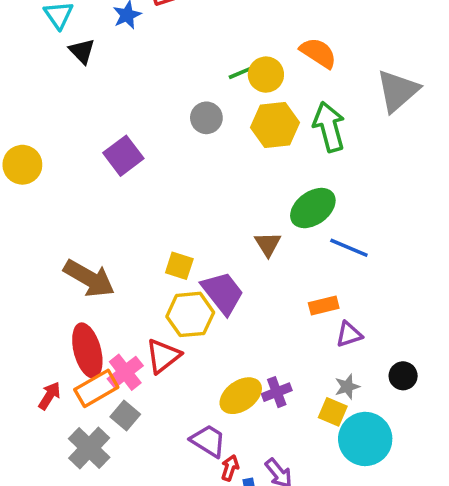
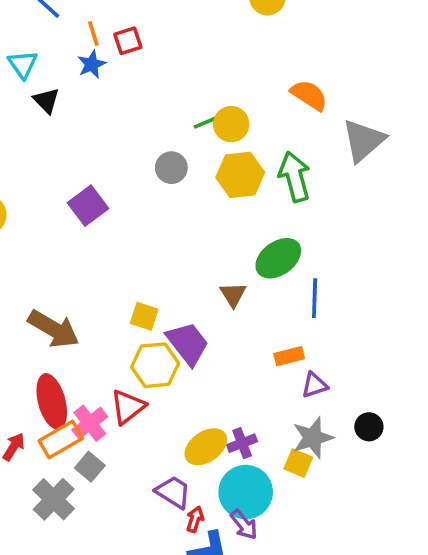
orange semicircle: (318, 53) -> (309, 95), moved
blue line: (349, 248) -> (315, 298), turned 69
gray star: (347, 387) -> (313, 438), size x1.6
cyan circle: (365, 439) -> (246, 492), moved

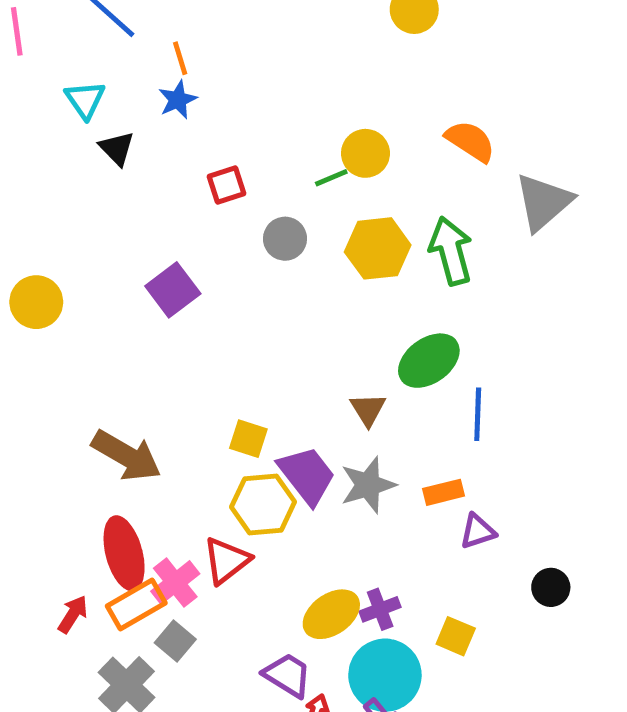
red square: (128, 41) -> (226, 185), moved
yellow circle: (231, 124) -> (365, 153), moved
gray star: (313, 438) -> (368, 485), moved

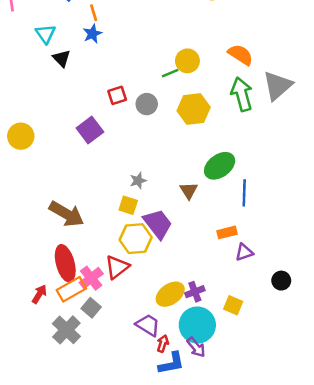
red square: (226, 185) -> (117, 95), moved
green arrow: (451, 251) -> (242, 94), moved
gray star: (368, 485) -> (138, 181), moved, size x0.6

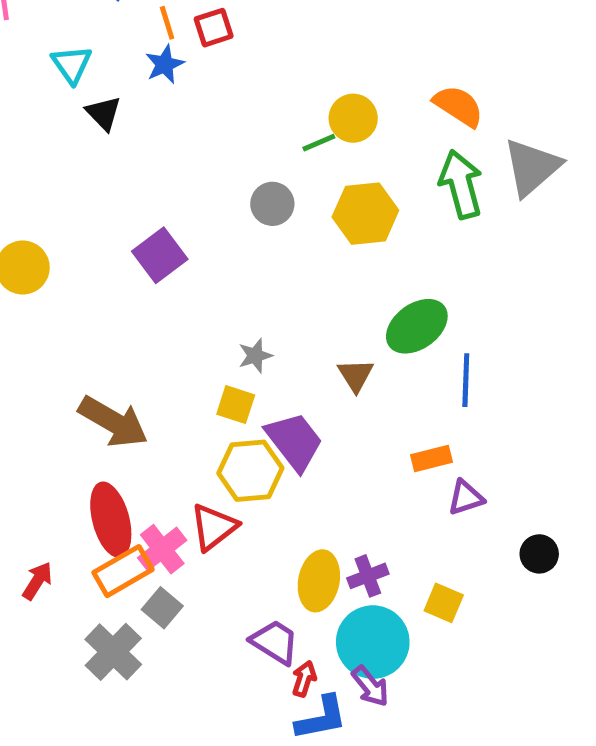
red square: (117, 95) -> (214, 28), moved
red arrow: (39, 294) -> (37, 581), moved
yellow ellipse: (170, 294) -> (319, 581), turned -44

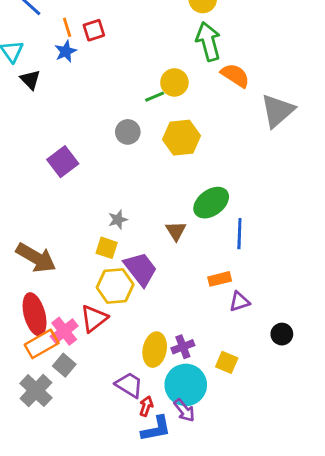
green arrow: (461, 184) -> (208, 41), moved

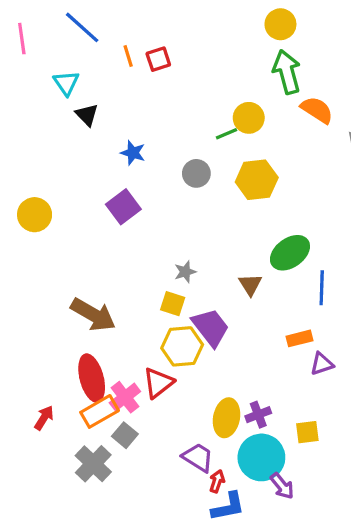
blue star: (66, 51) -> (133, 153), moved, turned -30
yellow square: (227, 362) -> (307, 432), turned -30
purple arrow: (184, 410) -> (282, 486), moved

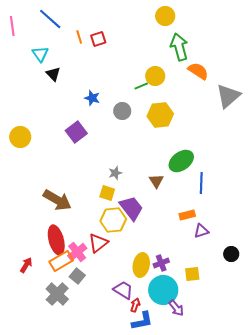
yellow circle: (280, 24) -> (165, 16), moved
blue star: (133, 153) -> (92, 98), moved

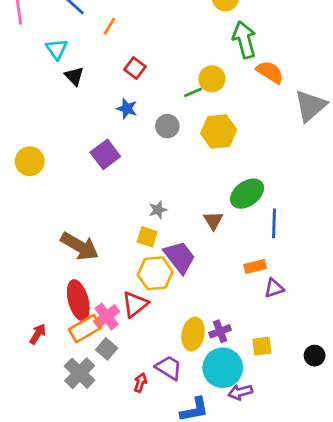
orange line: (79, 37) -> (109, 26), turned 48
red square: (98, 39) -> (135, 68), moved, turned -35
black circle: (231, 254) -> (315, 356), moved
red arrow: (135, 305) -> (140, 383), moved
purple arrow: (176, 308) -> (240, 392), turned 114

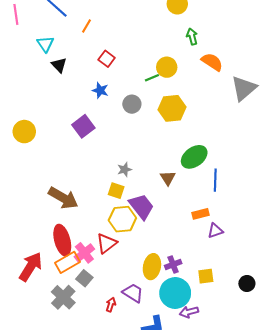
green arrow: (244, 40) -> (192, 37), size x0.6
red arrow: (38, 334) -> (31, 267), size x1.8

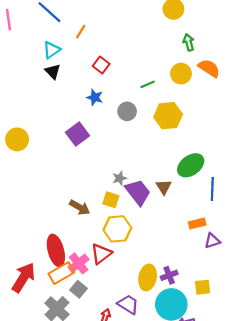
cyan triangle: (45, 44) -> (52, 50), moved, turned 30
yellow circle: (167, 67) -> (181, 74), moved
brown arrow: (63, 198) -> (80, 207), moved, size x0.7
purple trapezoid: (141, 206) -> (138, 192), moved

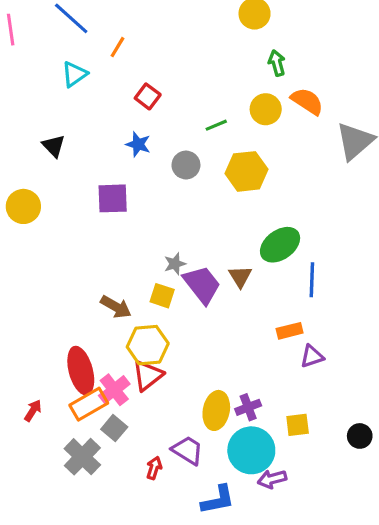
black triangle: (53, 71) -> (54, 146), moved
purple square: (77, 134) -> (113, 198), turned 35
yellow hexagon: (117, 229) -> (148, 345), moved
red arrow: (24, 277) -> (33, 410), size x0.5

